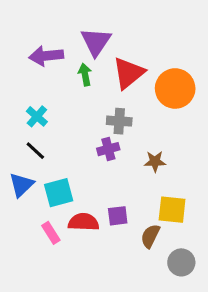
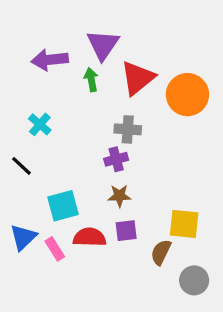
black line: (35, 151) -> (22, 166), moved
brown star: (155, 161) -> (119, 196), moved
blue triangle: (21, 185) -> (23, 237), moved

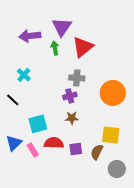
orange circle: (187, 95) -> (113, 93), moved
purple square: (126, 231) -> (76, 149), moved

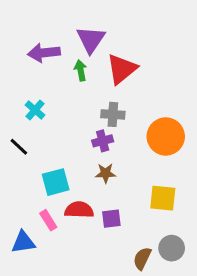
blue triangle: (14, 143) -> (23, 242), moved, turned 36
brown semicircle: (97, 152) -> (142, 258), moved

